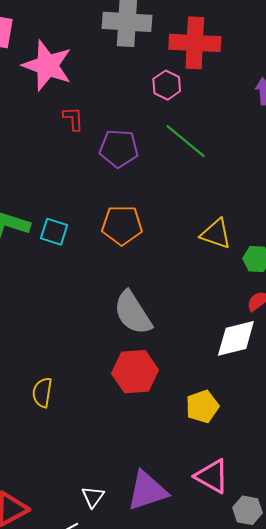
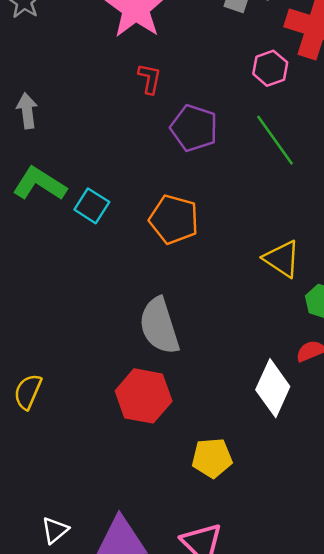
white diamond: (236, 338) -> (273, 388), turned -66

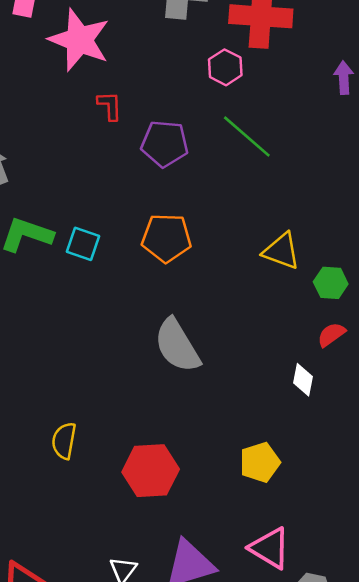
white diamond: (273, 388) -> (303, 380), size x0.6
red hexagon: (144, 396) -> (151, 471), moved

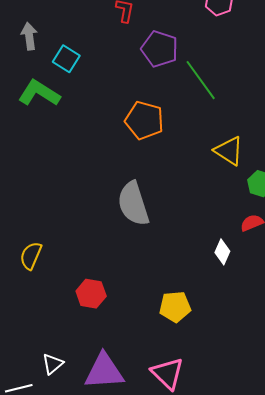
green line: (247, 136) -> (201, 80), moved
cyan square: (83, 244) -> (66, 59), moved
red hexagon: (151, 471) -> (91, 294), size x0.7

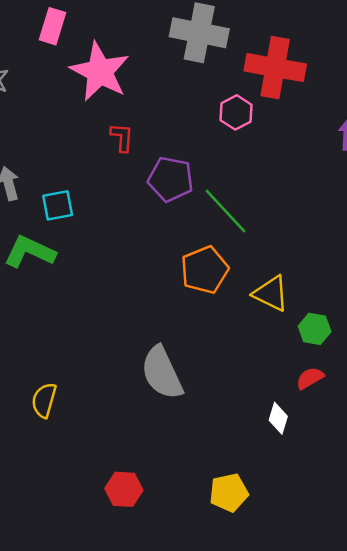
cyan square: (66, 59) -> (58, 205), turned -36
orange pentagon: (144, 120) -> (205, 270), moved, turned -30
yellow semicircle: (31, 256) -> (44, 400), moved

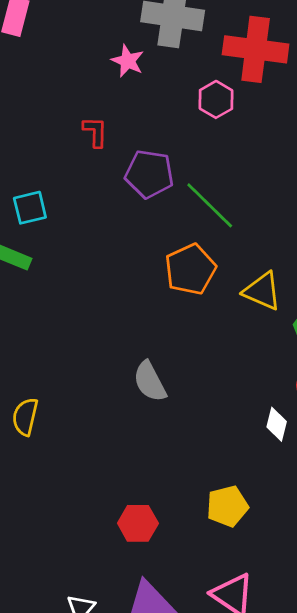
pink star: (100, 72) -> (128, 61), moved, size x0.5
gray semicircle: (162, 373) -> (150, 381), size x0.7
red hexagon: (124, 489) -> (138, 523), moved

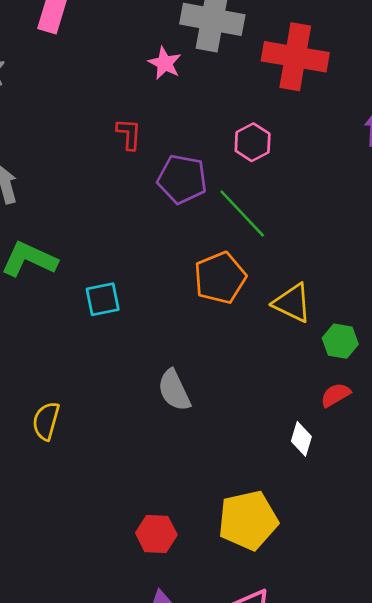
pink hexagon: (216, 99) -> (253, 142), moved
cyan square: (30, 208) -> (103, 299), moved
yellow pentagon: (227, 506) -> (248, 520), size x1.4

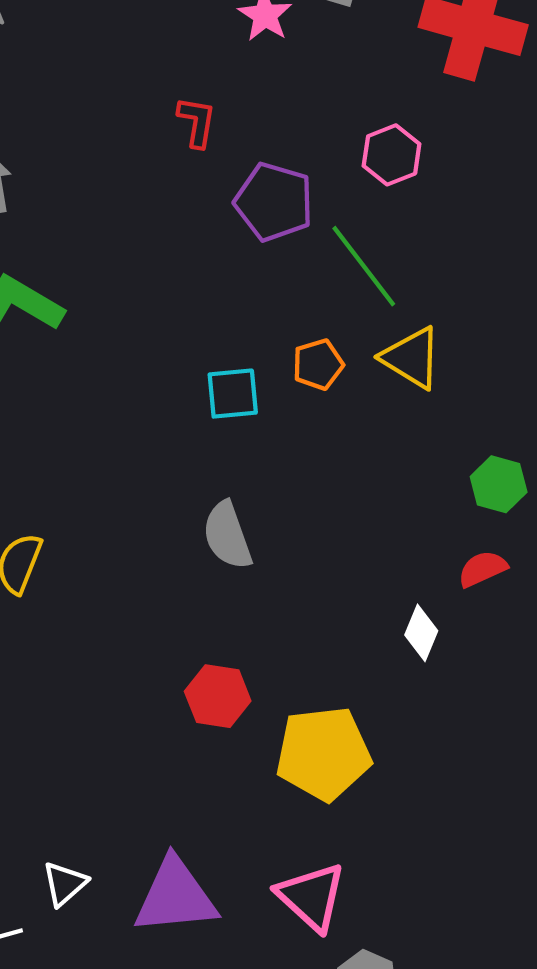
orange pentagon: (220, 278) -> (318, 364), size x0.6
cyan square: (103, 299) -> (233, 394), moved
yellow triangle: (292, 303) -> (412, 358), moved
red hexagon: (156, 534) -> (218, 696), moved

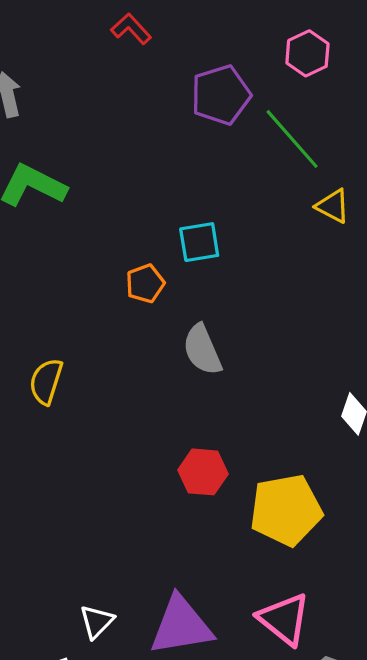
red L-shape: (197, 122) -> (131, 29), moved, turned -48
purple pentagon: (274, 202) -> (221, 95), turned -30
yellow triangle: (412, 358) -> (333, 206), size x0.7
orange pentagon: (318, 364) -> (145, 284), moved

